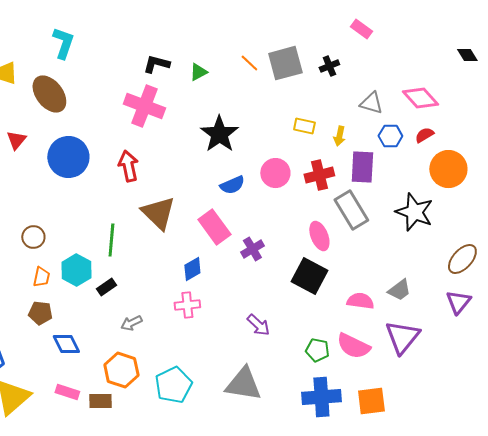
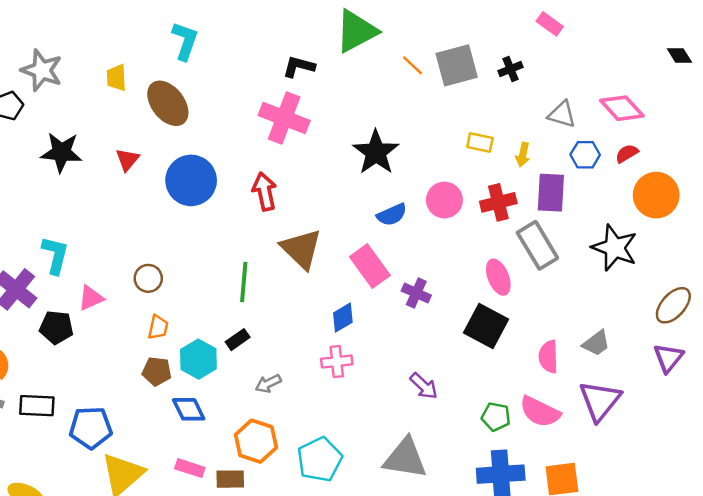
green triangle: (198, 72) -> (356, 31), moved, size x2.0
purple cross: (252, 249) -> (416, 293), turned -35
cyan hexagon: (76, 270) -> (198, 359), moved
pink semicircle: (360, 301) -> (548, 357), turned -100

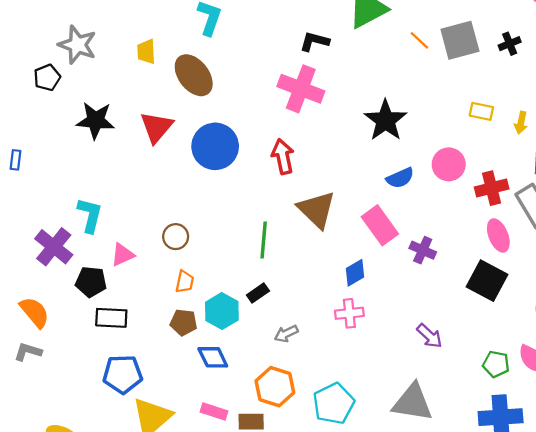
red triangle: (127, 160) -> (156, 127), size x1.5
red cross: (498, 202) -> (492, 188), moved
black rectangle: (37, 406) -> (111, 318), moved

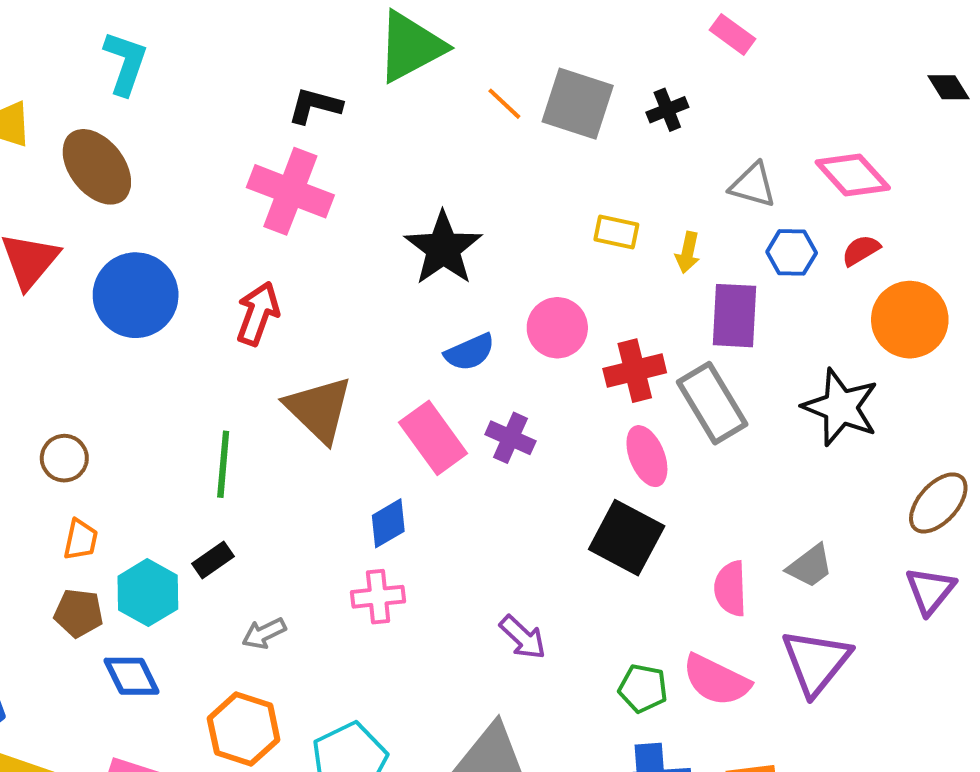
gray square: (460, 40) -> (578, 104), turned 33
red arrow: (283, 156) -> (258, 313), turned 32
purple cross: (423, 250) -> (510, 438), moved

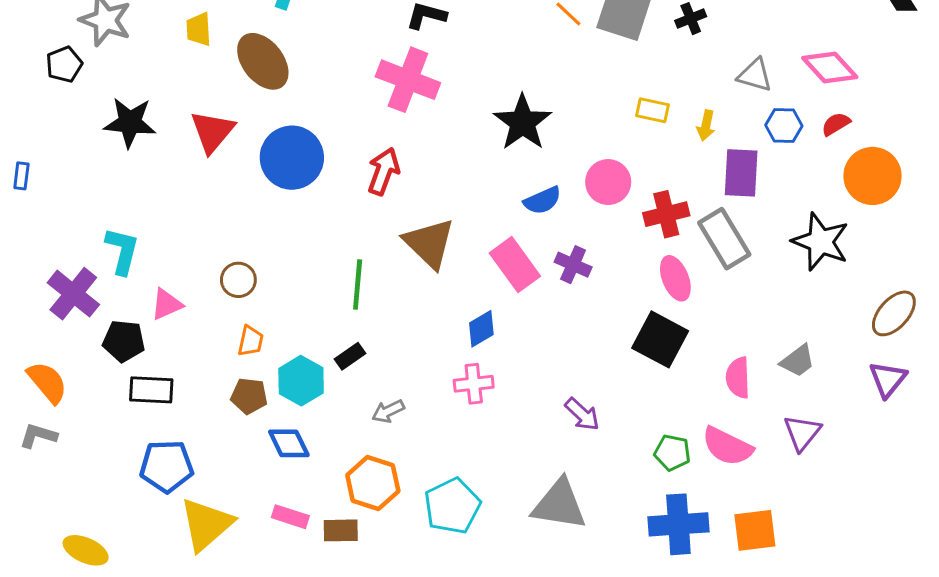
purple triangle: (816, 662) -> (802, 433), size x0.7

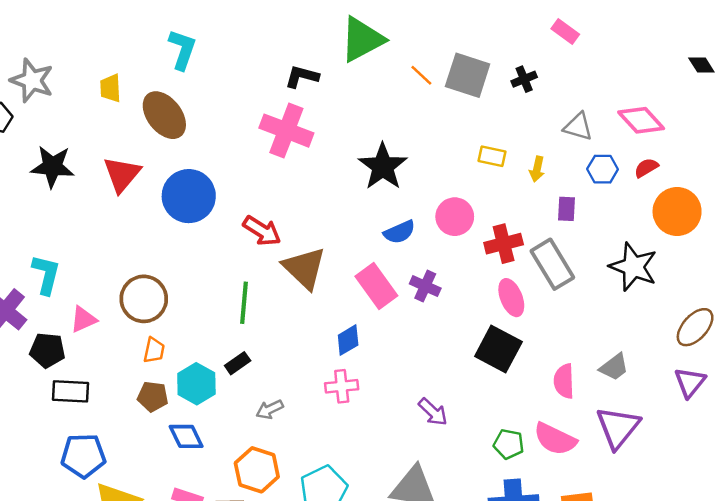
red arrow: (384, 171) -> (262, 231), moved, turned 102
purple rectangle: (741, 173) -> (567, 209), size x0.6
brown circle: (238, 280) -> (144, 299), size x1.6
purple triangle: (802, 433) -> (618, 427), size x1.4

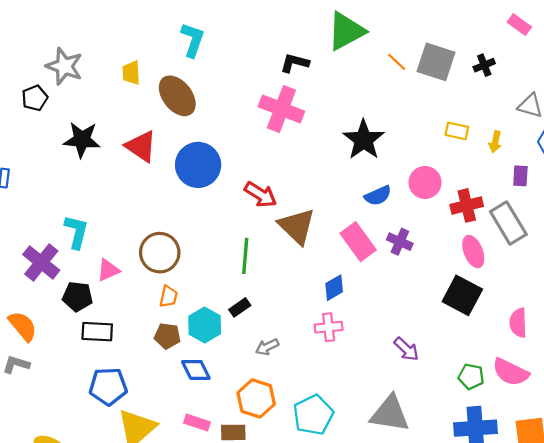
red triangle: (122, 174) -> (141, 146), turned -36

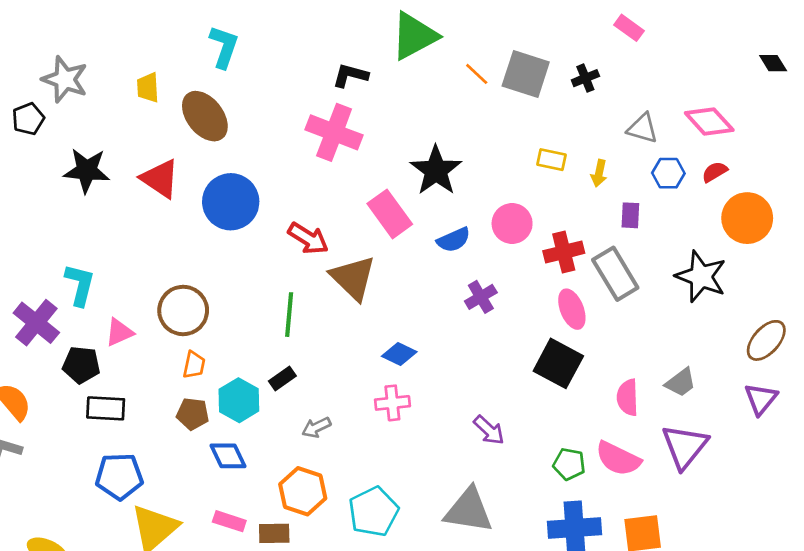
pink rectangle: (358, 242) -> (390, 214), moved
purple cross: (400, 242) -> (481, 297), turned 35
blue diamond: (334, 288) -> (399, 354), turned 56

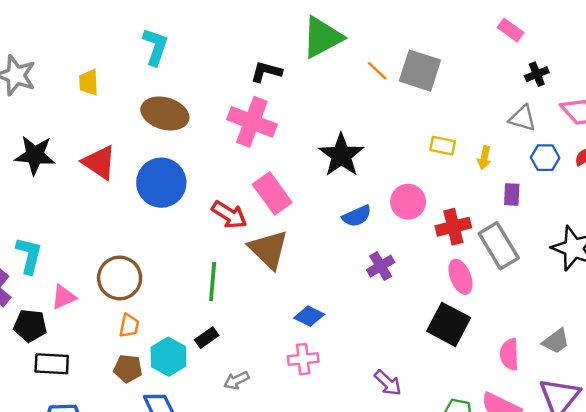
black cross: (585, 78) -> (537, 74), moved
brown ellipse: (205, 116) -> (165, 113), moved, turned -36
pink rectangle: (390, 214) -> (272, 193), moved

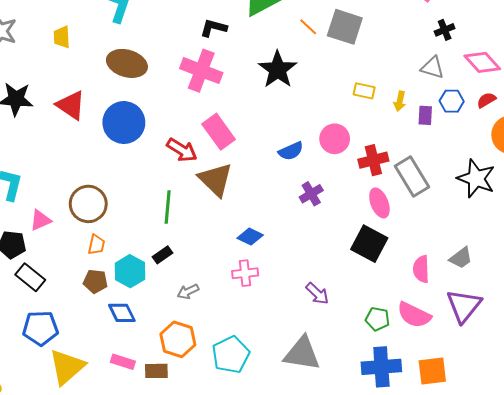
black star: (341, 155) -> (278, 70), moved
purple rectangle: (512, 195) -> (425, 115), moved
black rectangle: (52, 364) -> (30, 277), turned 36

